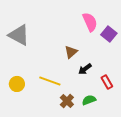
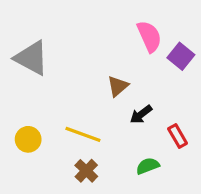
brown cross: (67, 101) -> (86, 171), moved

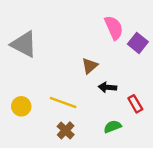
black arrow: (141, 114) -> (107, 87), turned 42

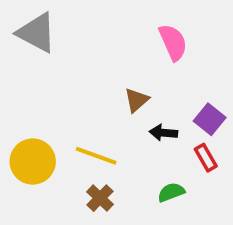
purple square: (138, 43) -> (210, 119), moved
gray triangle: (24, 44) -> (37, 33), moved
yellow circle: (21, 106) -> (33, 162), size x1.5

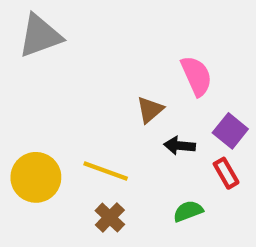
gray triangle: (37, 33) -> (40, 36), turned -48
pink semicircle: (173, 42) -> (196, 76), moved

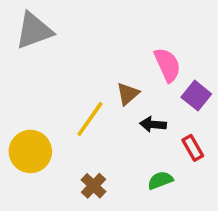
purple square: (230, 131) -> (196, 96), moved
yellow line: (106, 171) -> (90, 119), moved, turned -75

